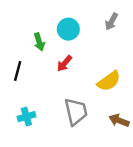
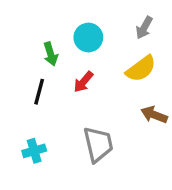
black line: (18, 71) -> (39, 92), moved
yellow semicircle: (109, 81) -> (141, 69), moved
brown arrow: (119, 120) -> (154, 115), moved

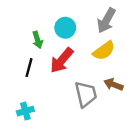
gray arrow: (144, 28) -> (106, 20), size x1.5
red arrow: (83, 82) -> (62, 60), size x1.6
gray trapezoid: (98, 144) -> (86, 94), moved

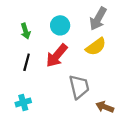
green arrow: (37, 40) -> (25, 31), moved
brown arrow: (114, 84) -> (105, 107), moved

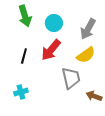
gray arrow: (98, 19) -> (88, 29), moved
green arrow: (25, 31) -> (25, 16), moved, size x1.5
yellow semicircle: (96, 47) -> (86, 55), moved

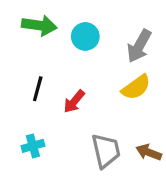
green arrow: (25, 16) -> (39, 25), turned -65
red arrow: (51, 50) -> (74, 102), moved, size x0.7
gray trapezoid: (71, 78) -> (106, 151), moved

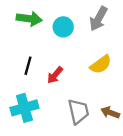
gray arrow: (139, 46) -> (98, 19), moved
cyan cross: (33, 146) -> (24, 108), size x1.6

